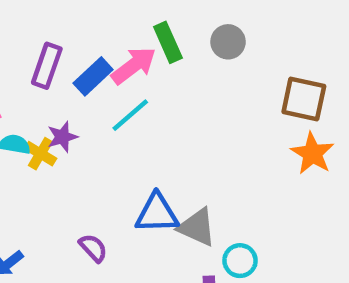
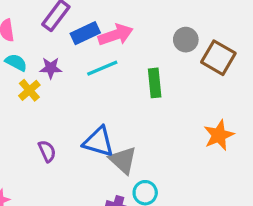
green rectangle: (168, 42) -> (155, 83), moved
brown square: (304, 99) -> (218, 58), moved
yellow cross: (41, 154) -> (29, 90), moved

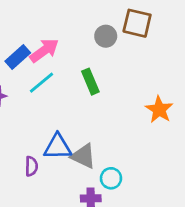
brown square: (218, 58) -> (137, 23), moved
purple semicircle: (47, 151) -> (31, 166), moved, turned 42

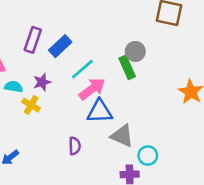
gray circle: (106, 36) -> (135, 51), moved
pink arrow: (44, 50) -> (92, 89), moved
blue triangle: (58, 147) -> (100, 111), moved

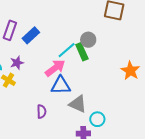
cyan line: (82, 69) -> (67, 50), moved

